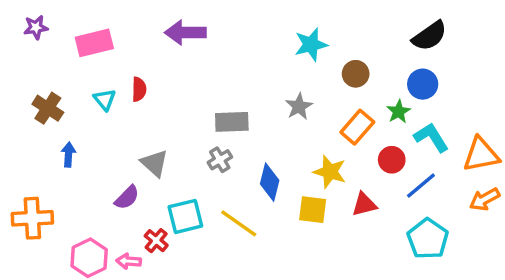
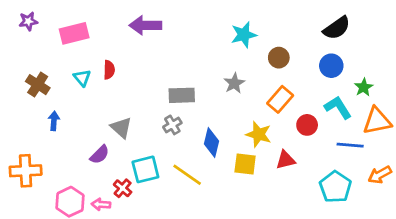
green star: (399, 112) -> (364, 87), moved
blue line: (421, 186) -> (350, 145), moved, turned 45
orange arrow: (485, 199) -> (380, 175), moved

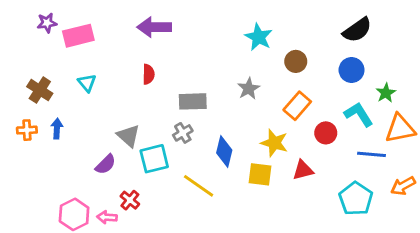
purple star: (28, 21) -> (47, 23), moved
cyan star: (244, 35) -> (259, 37), turned -30
red semicircle: (109, 70) -> (148, 74), moved
cyan square: (145, 169) -> (154, 159), moved
orange cross: (26, 171) -> (27, 130), moved, size x0.6

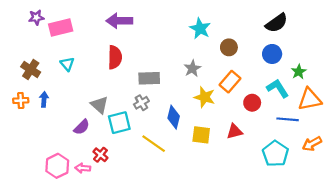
red semicircle: (148, 74) -> (115, 57), size x1.5
yellow star: (274, 143) -> (205, 97), moved

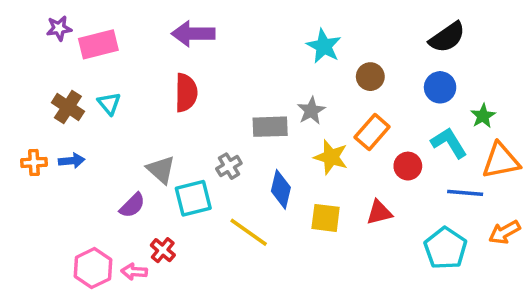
brown cross: (31, 69) -> (68, 107), moved
gray rectangle: (149, 78) -> (270, 127), moved
blue arrow: (44, 99) -> (72, 161), turned 80

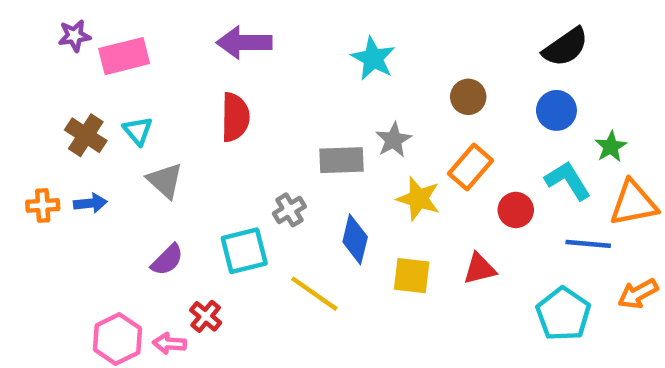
cyan star: (324, 46) -> (373, 58), moved
gray triangle: (161, 170) -> (165, 181), moved

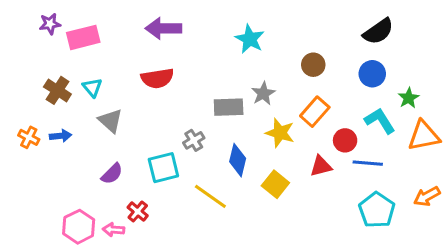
red semicircle: (235, 117) -> (157, 78), turned 80
orange cross: (43, 205) -> (29, 137), turned 30
blue line: (588, 244) -> (368, 163), moved
red triangle: (480, 269) -> (321, 166), moved
yellow square: (412, 276) -> (275, 184), turned 32

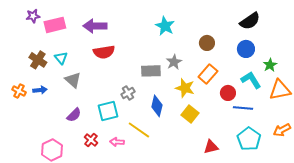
purple arrow: (163, 28) -> (95, 26), moved
red triangle: (321, 166) -> (211, 147), moved
yellow square: (275, 184) -> (190, 114), moved
pink arrow: (113, 230) -> (117, 142), moved

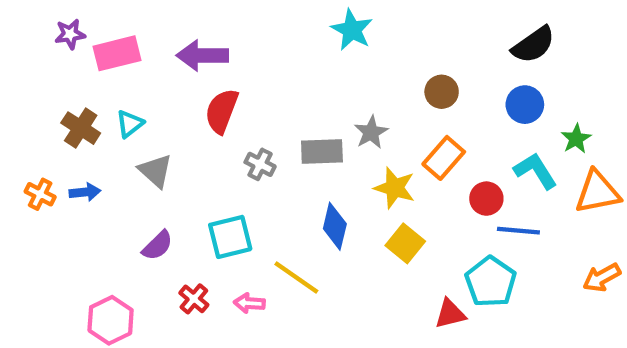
cyan star: (165, 26) -> (352, 30), moved
red semicircle: (104, 52) -> (222, 111), turned 120
cyan triangle: (61, 58) -> (130, 124), turned 32
gray cross: (128, 93) -> (260, 164), moved, turned -32
cyan pentagon: (249, 139) -> (491, 282), moved

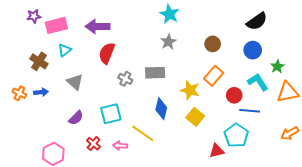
cyan triangle: (130, 124) -> (65, 50), moved
gray star: (371, 132) -> (168, 42), moved

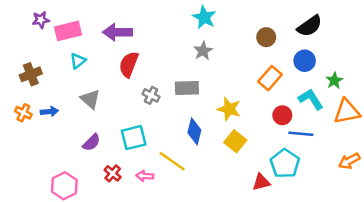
brown circle: (213, 44) -> (266, 37), moved
brown cross: (39, 61) -> (31, 74), moved, turned 36
orange rectangle: (214, 76) -> (270, 78), moved

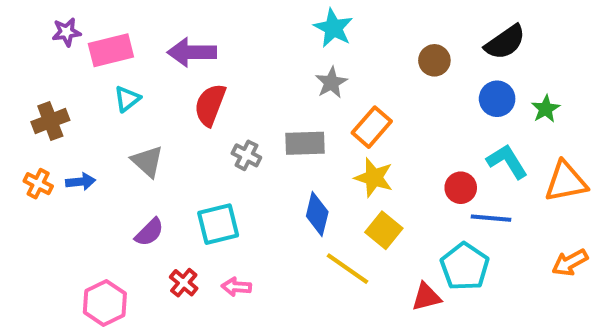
orange rectangle: (270, 78) -> (372, 127), moved
green star: (334, 81) -> (546, 109), moved
yellow line: (172, 161) -> (347, 269), moved

